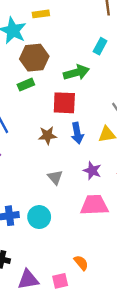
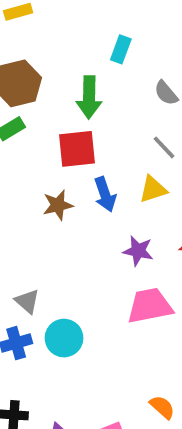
green arrow: (76, 73) -> (89, 97), turned 115
gray triangle: (55, 177) -> (27, 301), moved
orange semicircle: (81, 263) -> (162, 407), moved

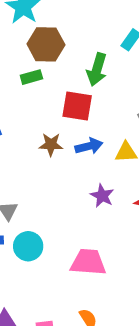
blue arrow: (105, 194) -> (89, 146), turned -100
pink trapezoid: (150, 306) -> (88, 262), moved

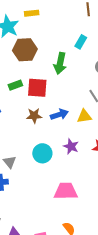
green rectangle: (31, 77) -> (15, 85), moved
red square: (77, 106) -> (37, 88), moved
cyan circle: (28, 246) -> (42, 153), moved

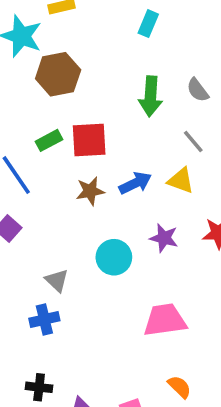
cyan rectangle: (81, 42) -> (148, 24), moved
green arrow: (60, 63) -> (151, 96), moved
yellow triangle: (84, 116) -> (181, 180), turned 35

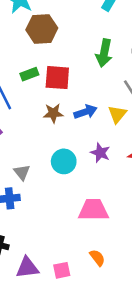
yellow triangle: (181, 180) -> (117, 114), turned 42

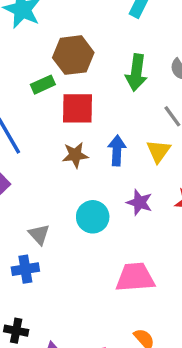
brown hexagon: (42, 29) -> (73, 55), moved
green rectangle: (29, 74) -> (43, 85), moved
blue arrow: (85, 112) -> (117, 151), turned -65

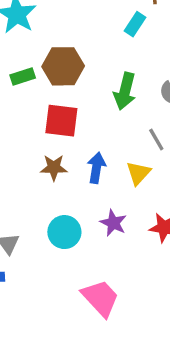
green rectangle: (43, 85) -> (23, 77), moved
pink trapezoid: (135, 277) -> (100, 298), turned 45

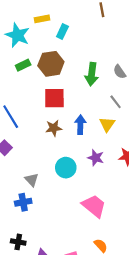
cyan rectangle: (135, 24) -> (62, 32), moved
green rectangle: (23, 77) -> (23, 65), moved

